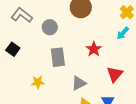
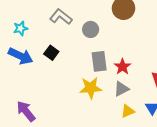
red star: (94, 49) -> (122, 67), moved
yellow star: (38, 82) -> (91, 88), moved, size x1.5

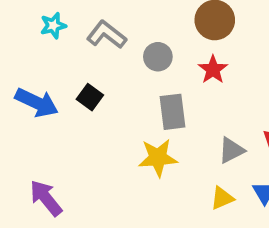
cyan star: (21, 28) -> (53, 26), moved
red star: (122, 67) -> (213, 70), moved
gray triangle: (121, 89) -> (231, 150), moved

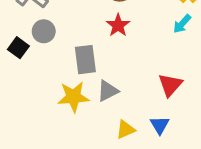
gray circle: (158, 57) -> (44, 31), moved
gray triangle: (231, 150) -> (108, 91), moved

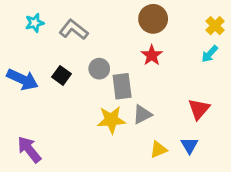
gray circle: (44, 31) -> (99, 69), moved

